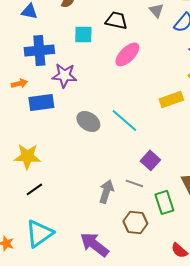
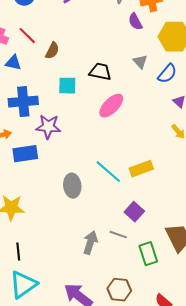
yellow rectangle: (171, 99) -> (141, 169), moved
gray ellipse: (88, 121) -> (72, 186), moved, turned 50
black line: (34, 189) -> (18, 252), moved, turned -60
brown hexagon: (135, 222) -> (119, 290), moved

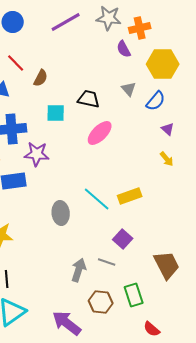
green rectangle: (148, 254) -> (134, 295), moved
brown hexagon: (119, 290) -> (101, 302), moved

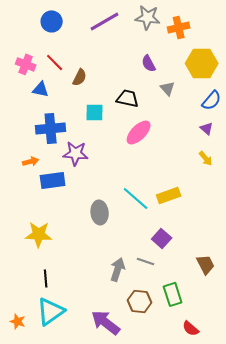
purple semicircle: (124, 49) -> (149, 63), moved
blue semicircle: (156, 101) -> (212, 100), moved
brown trapezoid: (167, 265) -> (206, 264), size x0.7

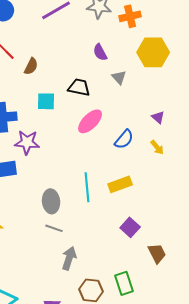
blue semicircle: (212, 100) -> (124, 139), moved
cyan line: (136, 198) -> (87, 187), turned 44
purple square: (162, 238) -> (130, 227), moved
gray line: (146, 261) -> (54, 228), moved

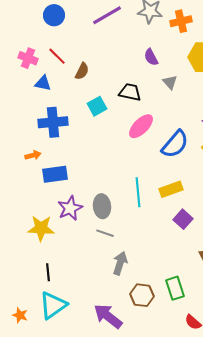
cyan square: (46, 101) -> (97, 106), turned -30
blue semicircle: (124, 139) -> (175, 144), size x1.4
purple star: (27, 142) -> (70, 208), moved, turned -30
purple square: (130, 227) -> (183, 219), moved

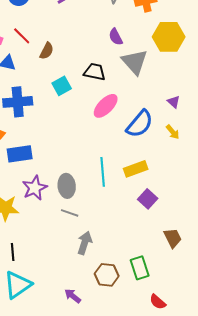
gray triangle: (170, 82) -> (135, 62), size x1.8
purple arrow: (108, 316) -> (73, 296), size x0.6

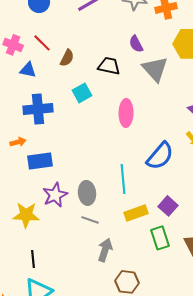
black trapezoid: (95, 72) -> (109, 66), moved
pink ellipse: (106, 106) -> (126, 113), turned -44
blue semicircle: (140, 124) -> (160, 156), moved
yellow rectangle: (136, 169) -> (136, 213), moved
green rectangle: (140, 268) -> (160, 238), moved

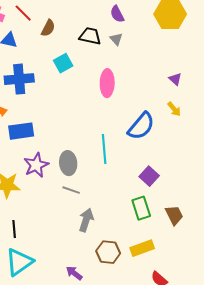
gray triangle: (155, 69) -> (116, 39), moved, size x0.5
yellow rectangle: (136, 213) -> (142, 248), moved

